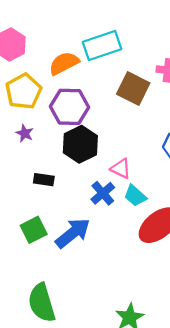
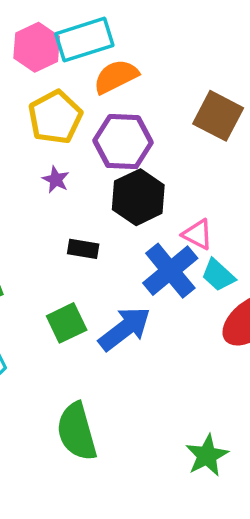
cyan rectangle: (102, 45) -> (84, 40), moved
blue cross: (103, 193) -> (170, 271), size x1.5

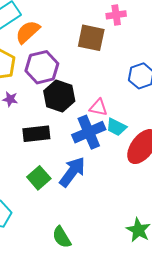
black rectangle: (83, 249) -> (36, 134), size x1.5
blue cross: (170, 271) -> (89, 132), turned 32
green semicircle: (77, 432) -> (62, 237), size x0.7

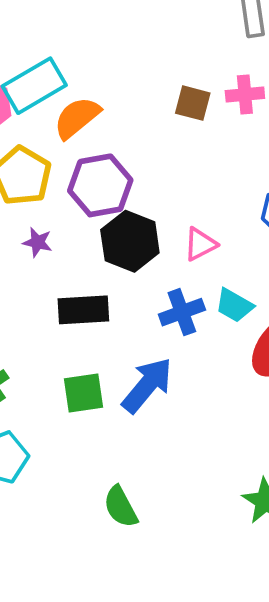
brown square: (91, 38) -> (193, 103), moved, size x0.7
pink triangle: (98, 107) -> (200, 244), moved, turned -42
blue cross: (89, 132) -> (182, 312), size x0.7
green square: (39, 178) -> (84, 393), turned 30

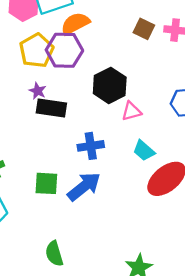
purple hexagon: (100, 185) -> (64, 50), moved
black hexagon: (130, 241) -> (110, 85), moved
black rectangle: (83, 310) -> (51, 108), moved
blue cross: (182, 312) -> (91, 146), moved

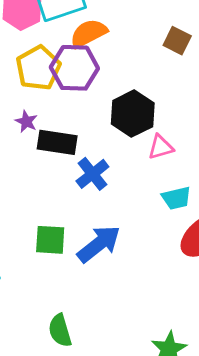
purple star: (38, 91) -> (26, 121), moved
blue cross: (91, 146) -> (92, 174), moved, turned -30
cyan trapezoid: (144, 151) -> (176, 198), turned -55

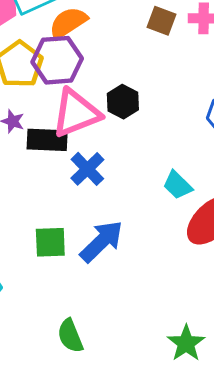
black hexagon: (133, 114) -> (123, 102), size x0.7
pink triangle: (161, 147) -> (76, 113), moved, size x1.8
cyan trapezoid: (176, 198) -> (178, 185), turned 64

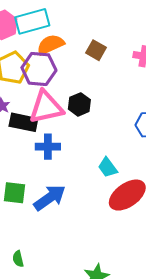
brown square: (161, 21) -> (96, 50), moved
blue cross: (87, 169) -> (48, 147), turned 35
green semicircle: (70, 336) -> (18, 259), size x0.7

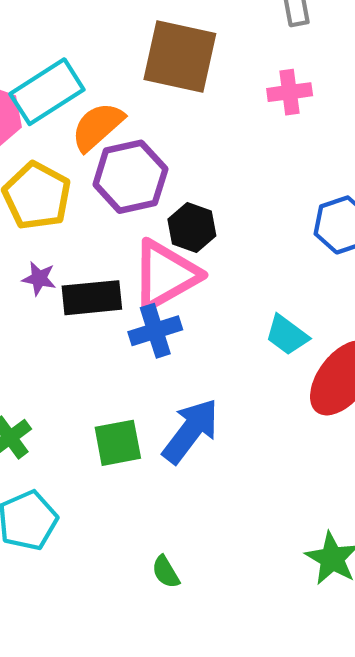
brown square: (96, 50) -> (180, 57), moved, size x1.8
purple hexagon: (39, 69) -> (130, 177), moved
pink triangle: (46, 107) -> (165, 275), moved

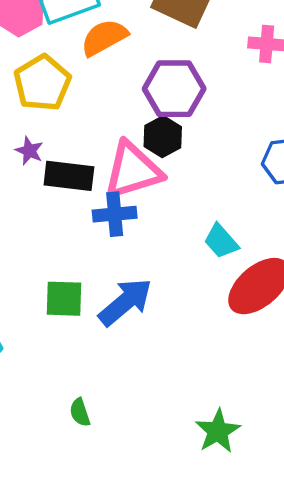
purple hexagon: (130, 177) -> (174, 89), moved

